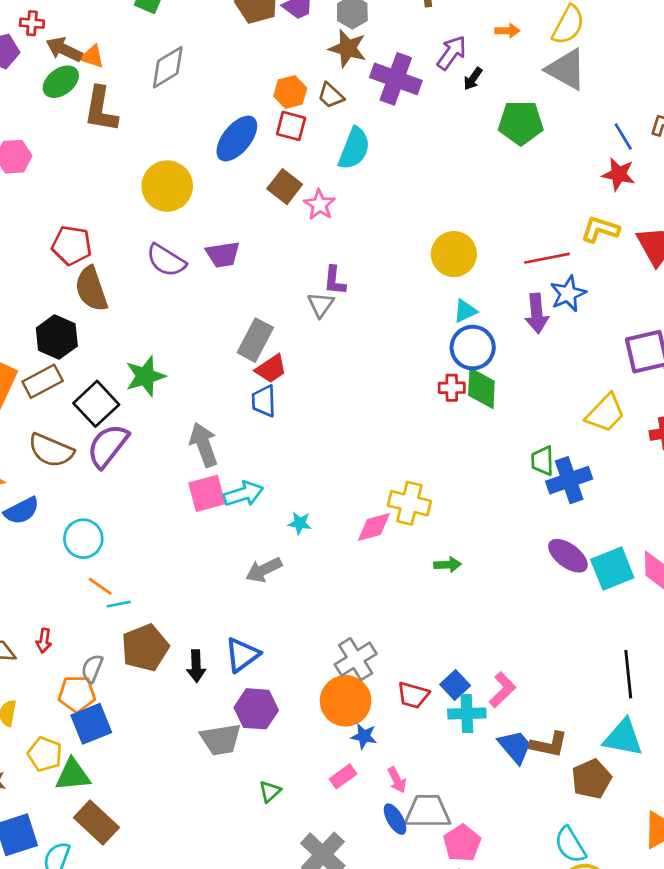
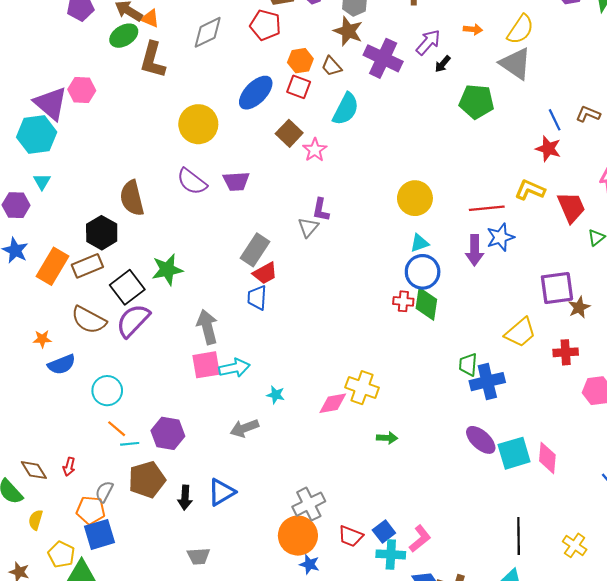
red pentagon: (72, 245) -> (265, 25), moved
purple hexagon: (256, 709) -> (168, 433), moved
gray trapezoid: (221, 739) -> (198, 556), size x0.7

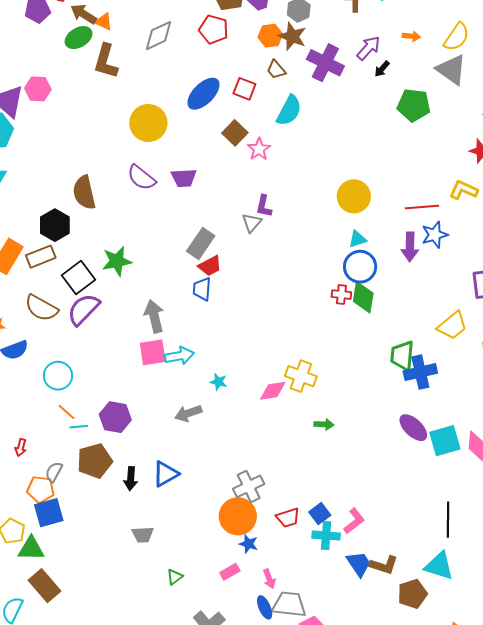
orange hexagon: (300, 61) -> (270, 36), moved
green trapezoid: (468, 365) -> (402, 356), size x1.4
red trapezoid: (351, 536) -> (288, 518), turned -40

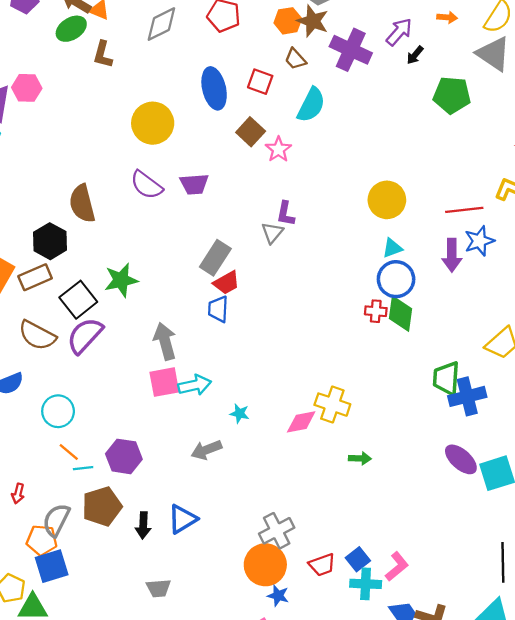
brown L-shape: (106, 61) -> (103, 55), size x0.7
blue ellipse: (203, 94) -> (214, 88), turned -57
gray semicircle: (54, 472) -> (56, 520), size x1.4

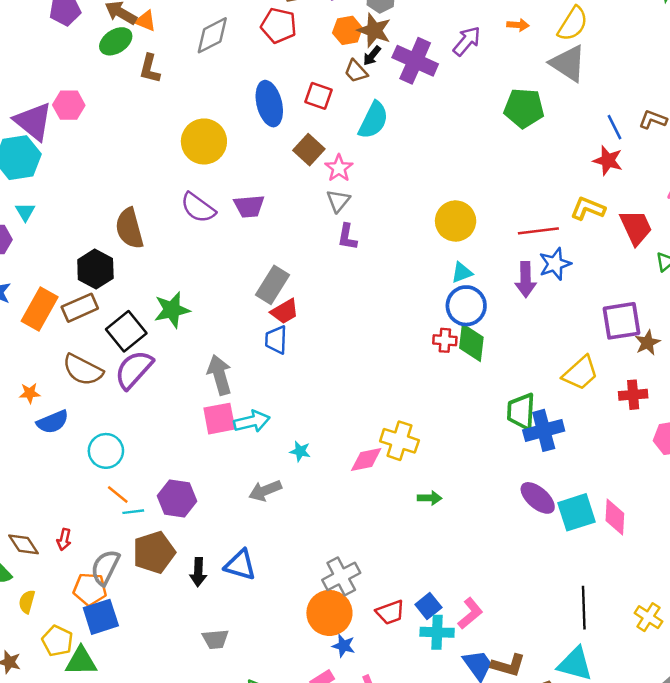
black arrow: (415, 55) -> (372, 56), moved
gray triangle: (272, 233) -> (338, 201), moved
blue triangle: (182, 519) -> (240, 565), turned 48

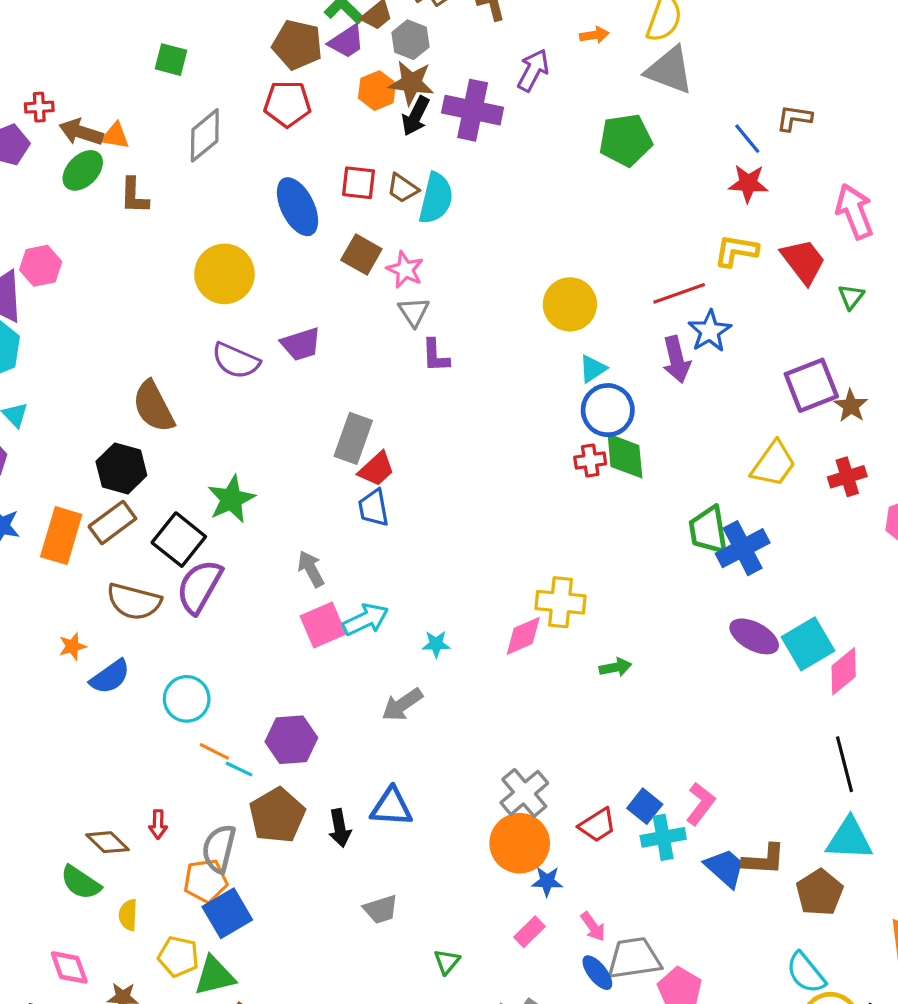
black arrow: (372, 56) -> (416, 116), size x1.4
brown trapezoid: (356, 71) -> (403, 188), moved
gray arrow: (220, 375) -> (311, 569), size x0.7
cyan line: (133, 512) -> (239, 769), turned 45
pink diamond: (615, 517) -> (844, 671), moved, turned 60

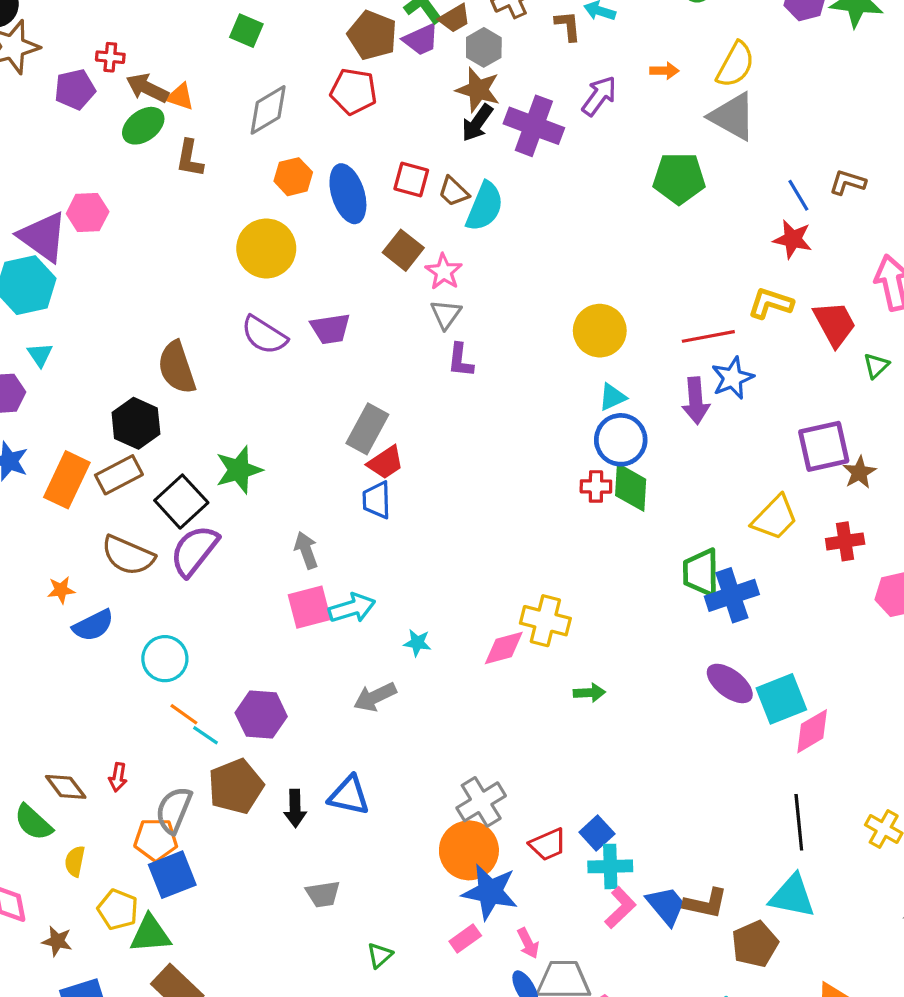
orange hexagon: (377, 91) -> (293, 177), moved
pink L-shape: (701, 804) -> (620, 908), moved
blue star: (547, 881) -> (490, 892), size x1.8

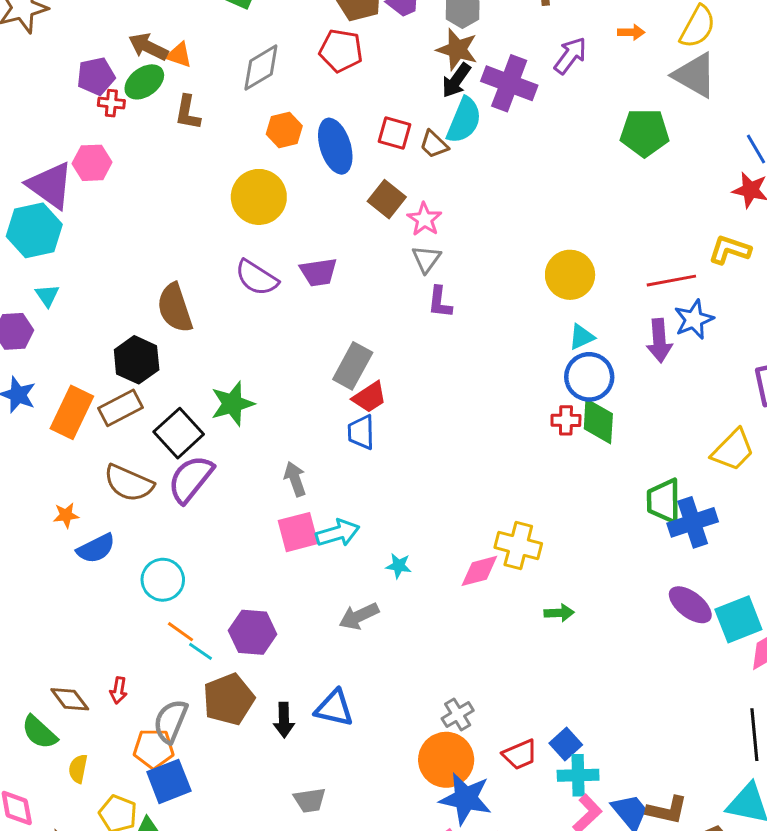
red cross: (110, 57) -> (111, 103), moved
purple pentagon: (75, 89) -> (96, 76), moved
cyan semicircle: (485, 207) -> (464, 120), moved
gray cross: (481, 802) -> (458, 715), size x0.7

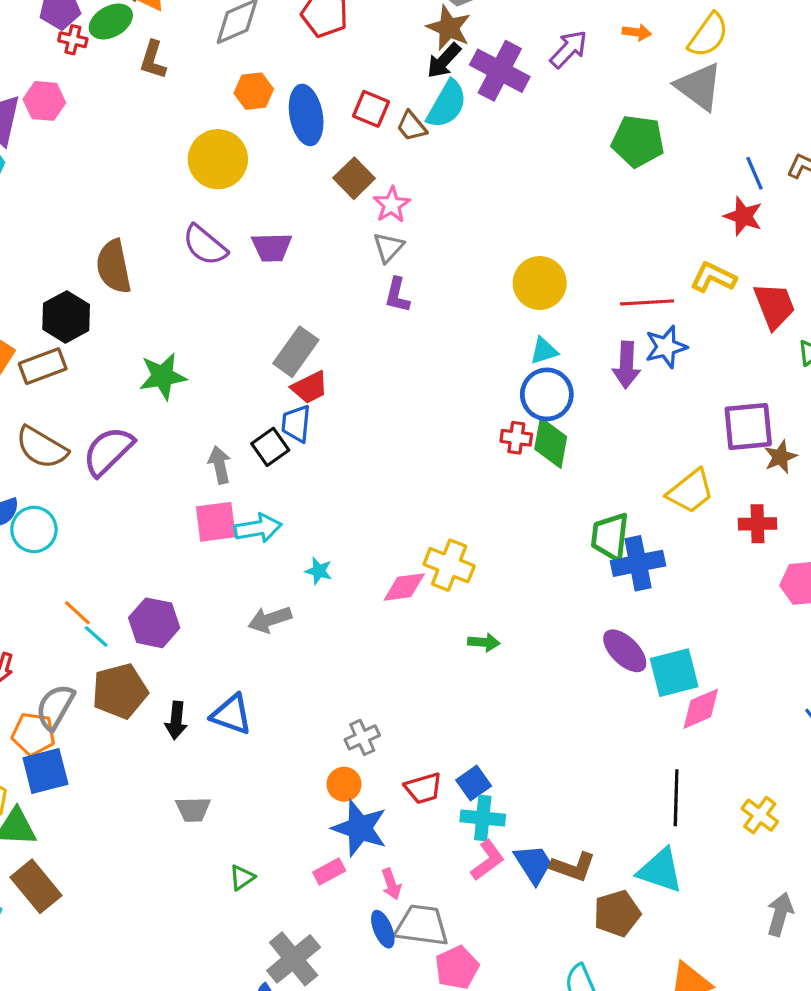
black square: (179, 433) -> (270, 447), moved, size x0.7
cyan circle: (163, 580) -> (34, 529), moved
orange circle: (446, 760) -> (344, 784), size x0.6

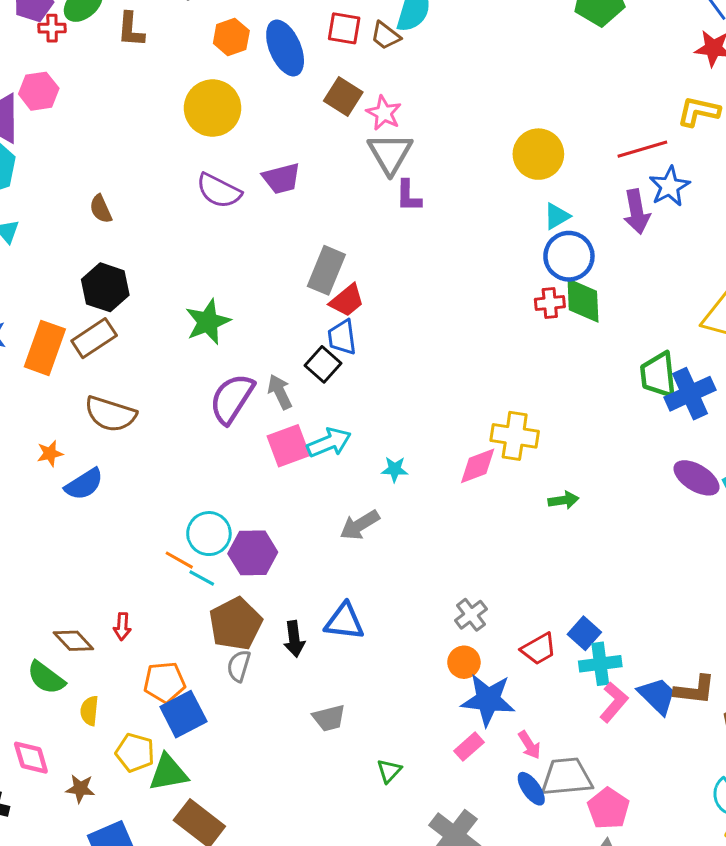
gray triangle: (388, 247) -> (390, 153), size x1.5
brown semicircle: (114, 267) -> (101, 209), moved, size x0.6
purple semicircle: (108, 451) -> (232, 399), moved
cyan circle: (34, 529) -> (209, 534), moved
gray semicircle: (55, 707) -> (239, 666), moved, size x0.7

